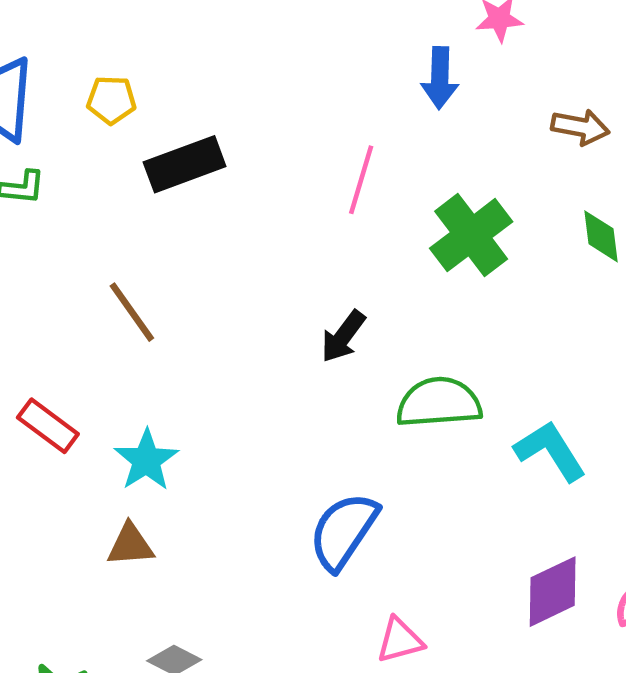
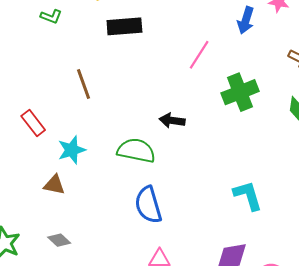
black arrow: (343, 336) -> (172, 120), turned 45
green semicircle: (439, 403) -> (136, 151), moved
blue semicircle: (343, 531) -> (148, 205), turned -66

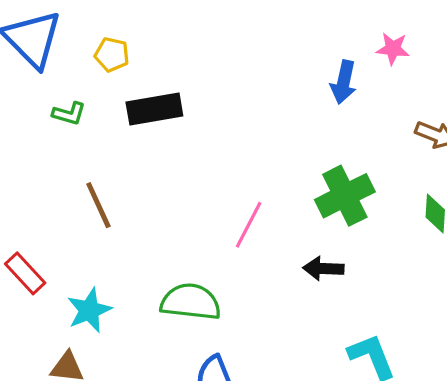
green L-shape: (51, 16) -> (69, 114), moved
pink line: (199, 55) -> (249, 225), moved
black arrow: (172, 120) -> (323, 269), moved

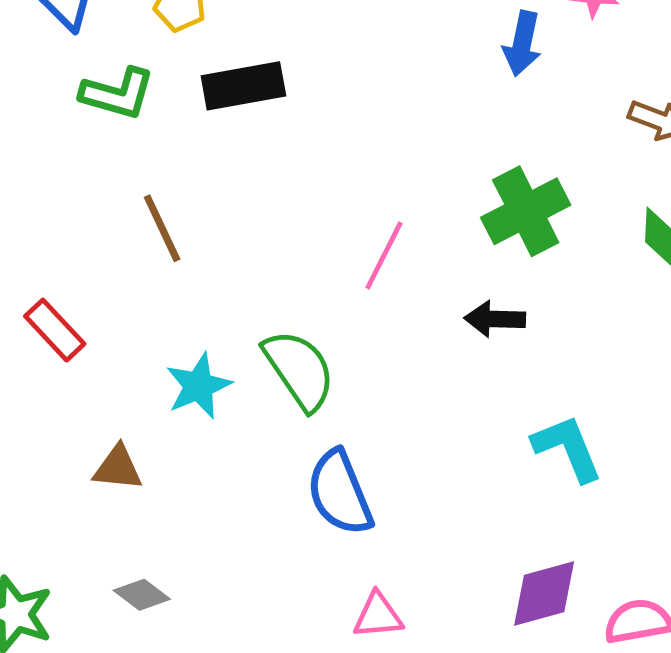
green L-shape: (69, 114) -> (117, 94), size x1.5
green semicircle: (191, 302) -> (299, 370), turned 50
cyan star: (89, 310) -> (199, 386), moved

